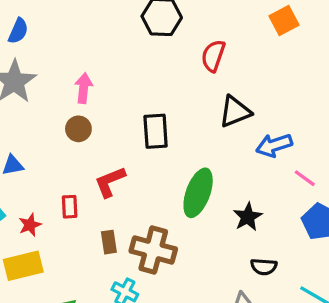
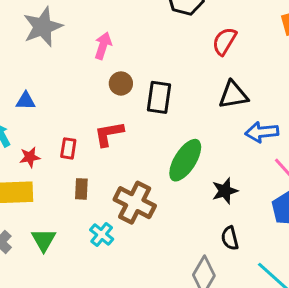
brown circle: (78, 129) -> (121, 83), moved
brown rectangle: (109, 242) -> (81, 189), moved
black semicircle: (264, 267) -> (230, 238), turned 60

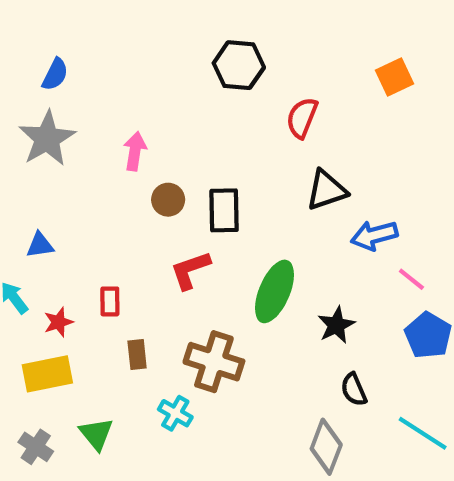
red L-shape: (109, 134) -> (190, 270), moved

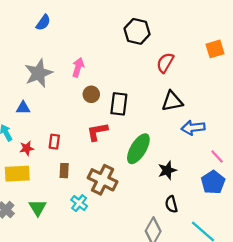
gray star: (47, 139) -> (39, 73), moved
pink line: (411, 279) -> (217, 157), moved

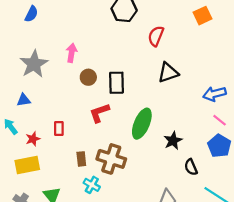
blue arrow: (193, 128) -> (215, 94), moved
brown rectangle: (64, 171) -> (81, 159), moved
black semicircle: (171, 204) -> (191, 167), moved

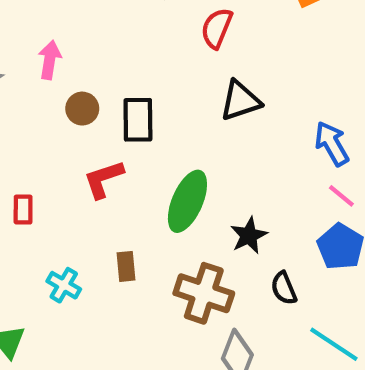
blue arrow: (215, 94) -> (332, 144), turned 75
brown rectangle: (81, 159) -> (126, 266), moved
brown cross: (111, 159) -> (204, 293), moved
cyan cross: (92, 185) -> (64, 285), moved

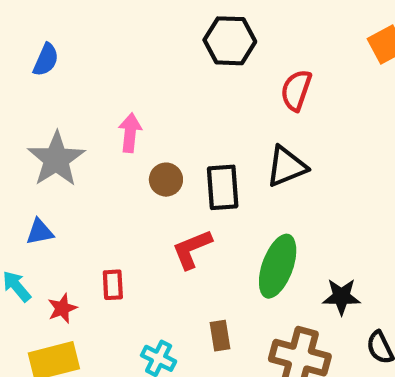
black triangle: (240, 101) -> (286, 166), moved
black star: (249, 235) -> (341, 297), turned 30

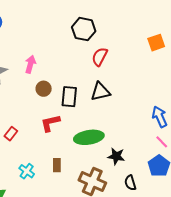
red semicircle: (296, 90) -> (100, 57), moved
green ellipse: (278, 266) -> (89, 137), turned 52
red rectangle: (113, 285) -> (11, 134), turned 32

